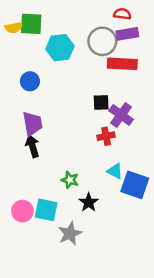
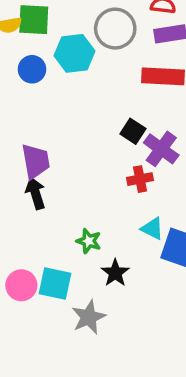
gray circle: (102, 41) -> (115, 29), moved
blue circle: (30, 81) -> (32, 69), moved
black square: (101, 102) -> (133, 131), turned 35

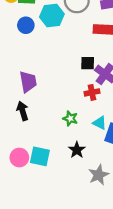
black square: (133, 131) -> (88, 63), turned -32
black arrow: (36, 193) -> (23, 111), moved
green star: (89, 241) -> (70, 118), moved
gray star: (89, 317) -> (98, 175), moved

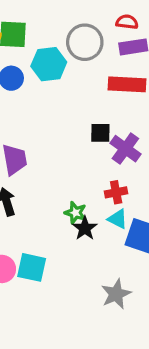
red cross: (92, 92) -> (116, 192), moved
black star: (77, 150) -> (85, 228), moved

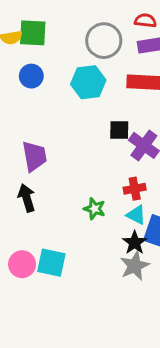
cyan hexagon: (49, 64) -> (88, 82), moved
black star: (85, 228) -> (135, 243), moved
gray star: (116, 294) -> (135, 266), moved

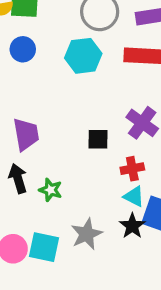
black square: (119, 130) -> (98, 139), moved
green star: (95, 209) -> (51, 190), moved
gray star: (135, 266) -> (87, 234), moved

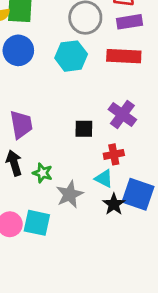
blue circle: (23, 49) -> (18, 50), size x1.4
cyan triangle: (134, 196) -> (104, 179), moved
gray star: (87, 234) -> (70, 194), moved

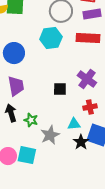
blue circle: (18, 50) -> (14, 53), moved
red cross: (114, 154) -> (90, 107), moved
cyan triangle: (104, 179) -> (74, 124), turned -32

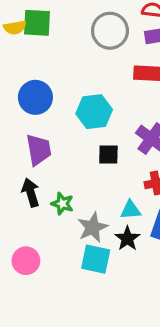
cyan hexagon: (51, 38) -> (94, 112), moved
black star: (81, 142) -> (127, 239), moved
cyan square: (27, 155) -> (96, 259), moved

